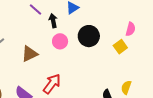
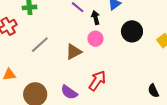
pink circle: (60, 41) -> (95, 39), moved

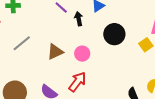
pink circle: (95, 39) -> (82, 54), moved

